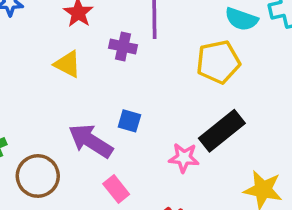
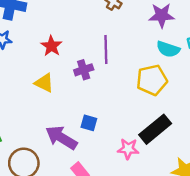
purple cross: (123, 46) -> (84, 70), turned -30

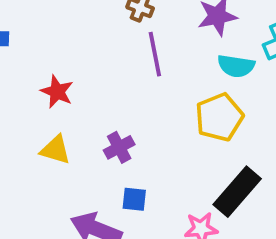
purple line: (106, 50) -> (155, 54), moved
purple cross: (84, 70) -> (119, 147), moved

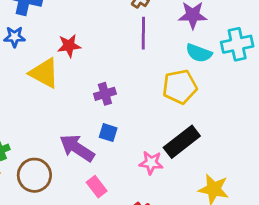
red star: (57, 92) -> (69, 46), turned 30
yellow triangle: (55, 150) -> (44, 73), moved, size x1.4

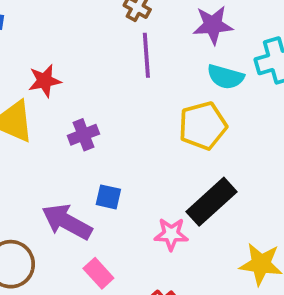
purple cross: (105, 94) -> (83, 135), moved

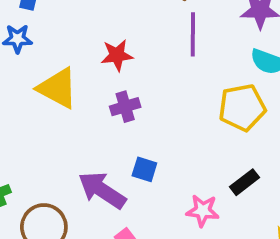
red star: (45, 81) -> (117, 55), moved
black rectangle: (211, 202) -> (245, 182), size x0.6

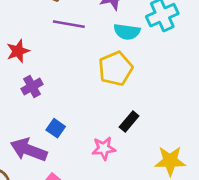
purple line: (193, 34) -> (69, 24), turned -68
blue square: (144, 169) -> (56, 128), turned 30

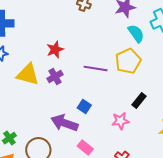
purple line: (69, 24) -> (96, 69), moved
cyan semicircle: (127, 32) -> (136, 33), turned -132
purple cross: (32, 87) -> (55, 77), moved

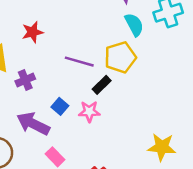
purple cross: (55, 77) -> (25, 80), moved
black rectangle: (139, 100) -> (102, 85), moved
pink star: (120, 121) -> (89, 111), moved

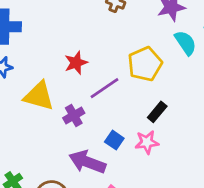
yellow pentagon: (120, 57) -> (145, 64), moved
purple line: (79, 62) -> (105, 88), moved, turned -44

